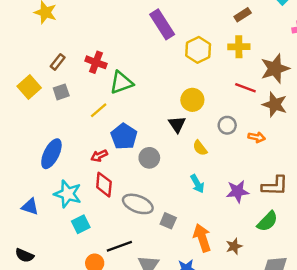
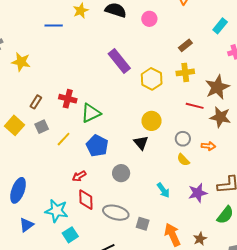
yellow line: (99, 110) -> (64, 139), moved
blue pentagon: (124, 136) -> (97, 146), moved
yellow semicircle: (200, 148) -> (183, 160), moved
blue ellipse: (51, 154) -> (18, 190), moved
blue triangle: (30, 207) -> (26, 225), turned -49

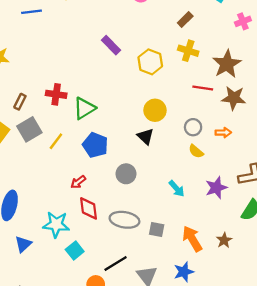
purple rectangle: (119, 61) -> (111, 45), size x0.7
yellow cross: (185, 72) -> (188, 51), turned 30
gray square: (42, 127) -> (29, 129), size x1.5

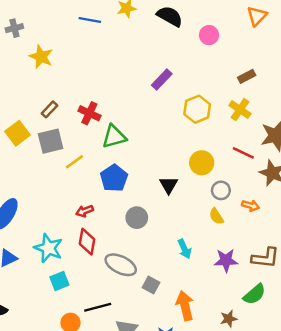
purple rectangle: (111, 45) -> (162, 80), turned 72
yellow circle: (155, 110) -> (202, 163), moved
brown star: (224, 240) -> (229, 319), moved

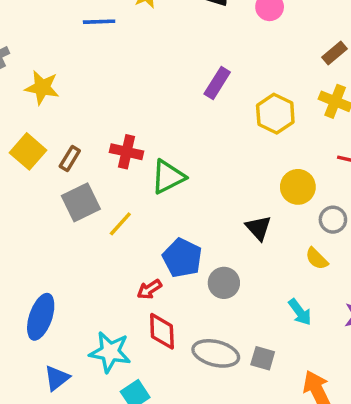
yellow square: (18, 133) -> (28, 151), moved
blue pentagon: (114, 178) -> (182, 258), moved
yellow semicircle: (216, 216) -> (317, 259), moved
gray square: (151, 285) -> (263, 358), moved

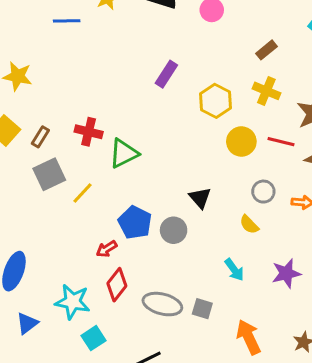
yellow circle: (298, 187) -> (241, 142), moved
gray circle: (224, 283) -> (174, 230), moved
red diamond: (162, 331) -> (117, 285), turned 40

